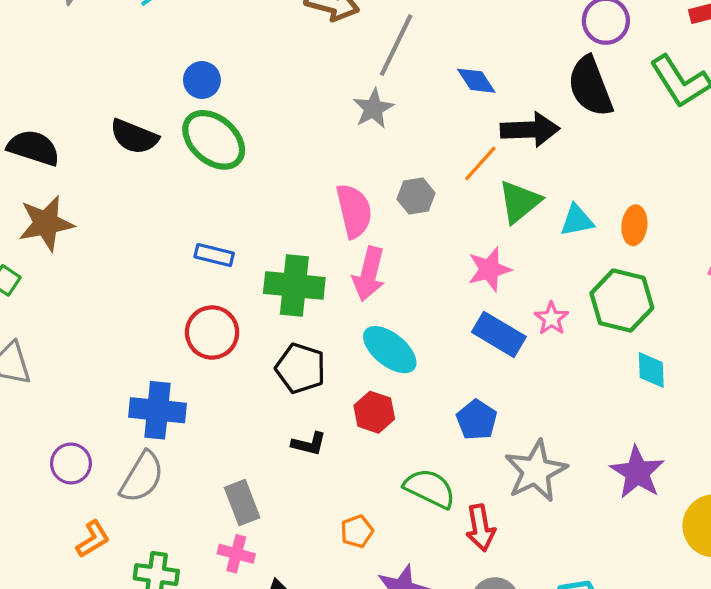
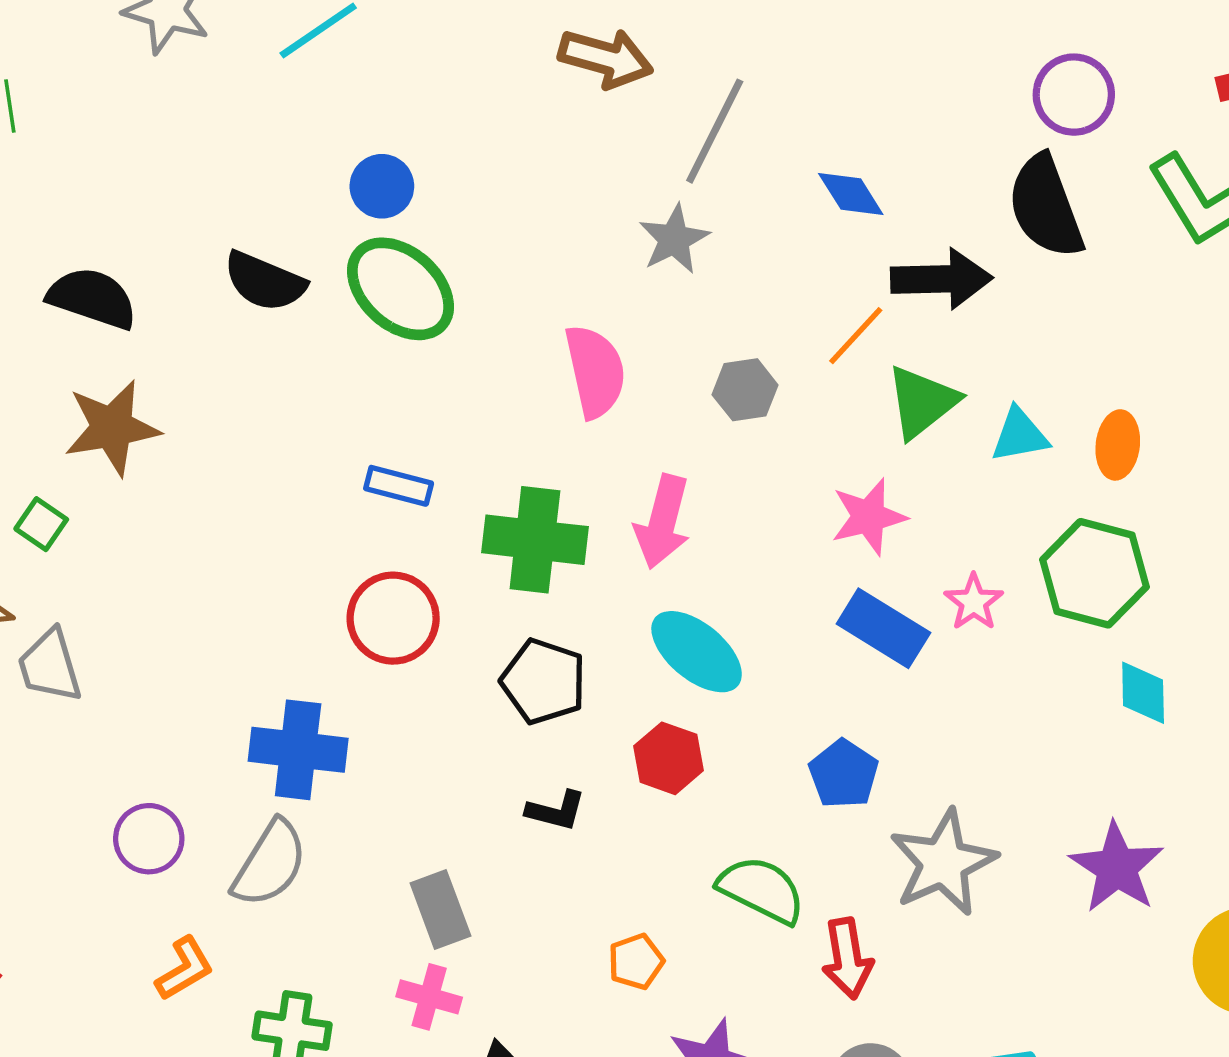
pink semicircle: (354, 211) -> (595, 371), moved

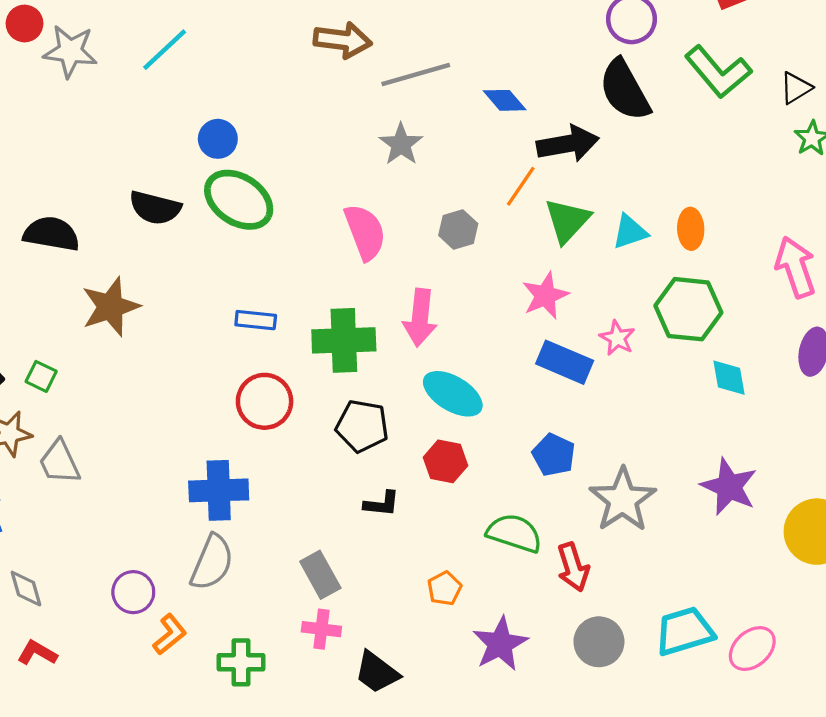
gray line: (715, 131) -> (416, 74), turned 56
brown star: (112, 428) -> (110, 307), moved
purple circle: (149, 839) -> (133, 592), moved

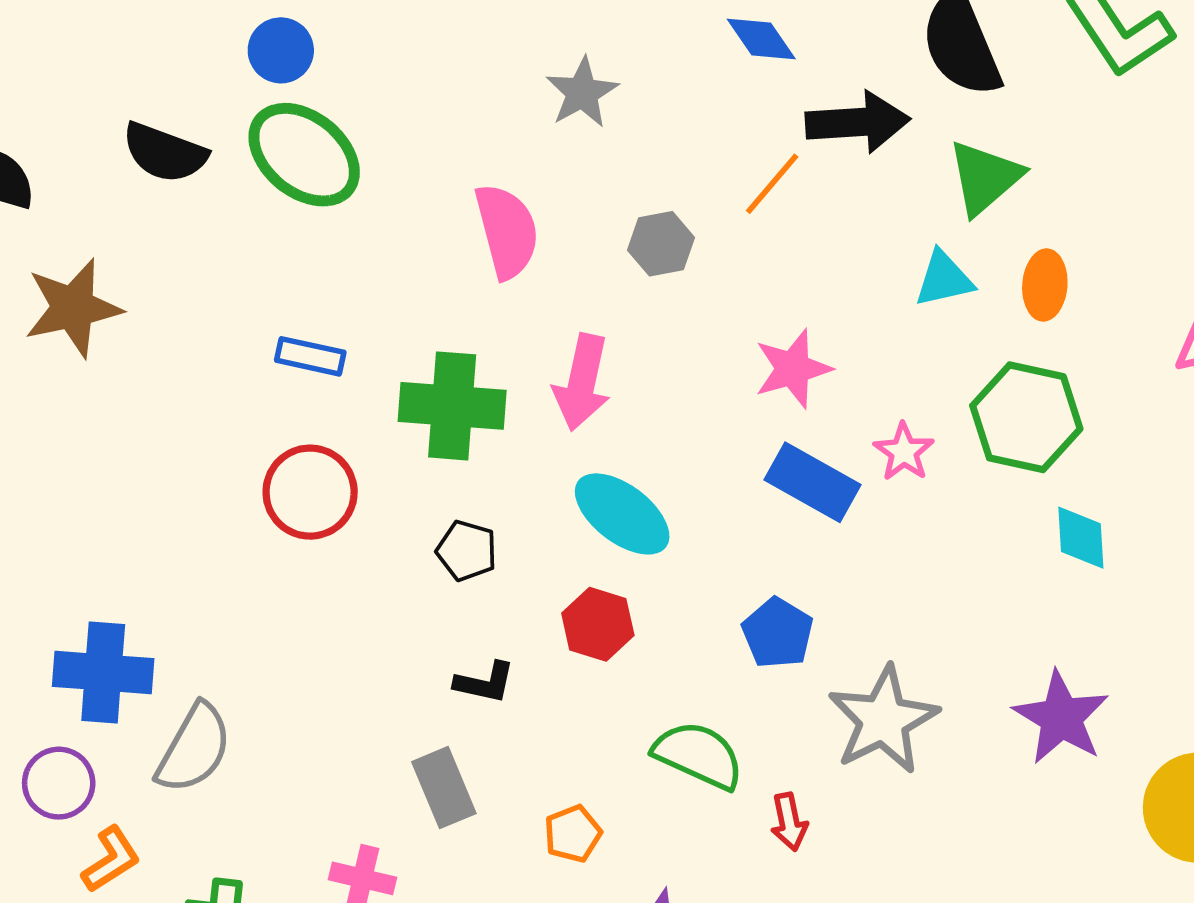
green triangle: (567, 221) -> (985, 178), moved
black pentagon: (362, 426) -> (467, 551), size x0.7
blue cross: (219, 490) -> (103, 672), moved
red arrow: (573, 567) -> (789, 822), size x0.7
gray rectangle: (320, 575) -> (444, 788), moved

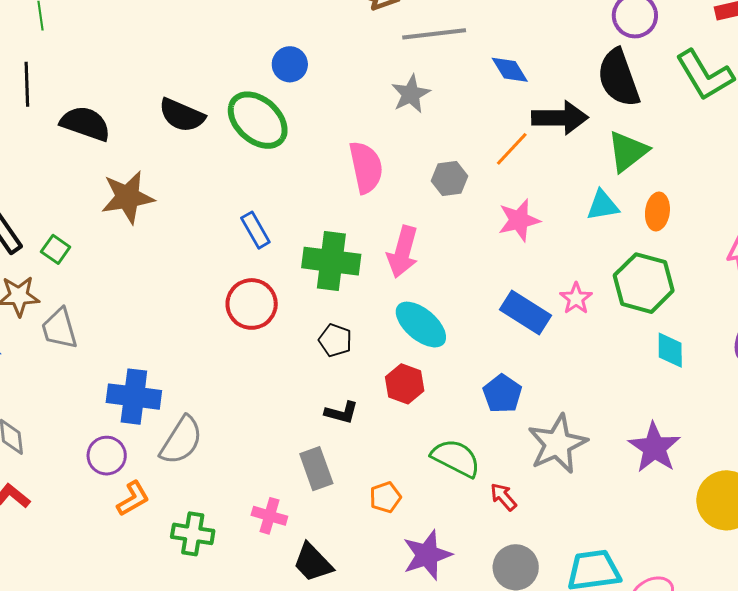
blue circle: (281, 50) -> (290, 64), moved
blue rectangle: (310, 356) -> (255, 230), turned 45
pink star: (793, 369) -> (519, 220), moved
red arrow: (789, 822) -> (503, 497), turned 148

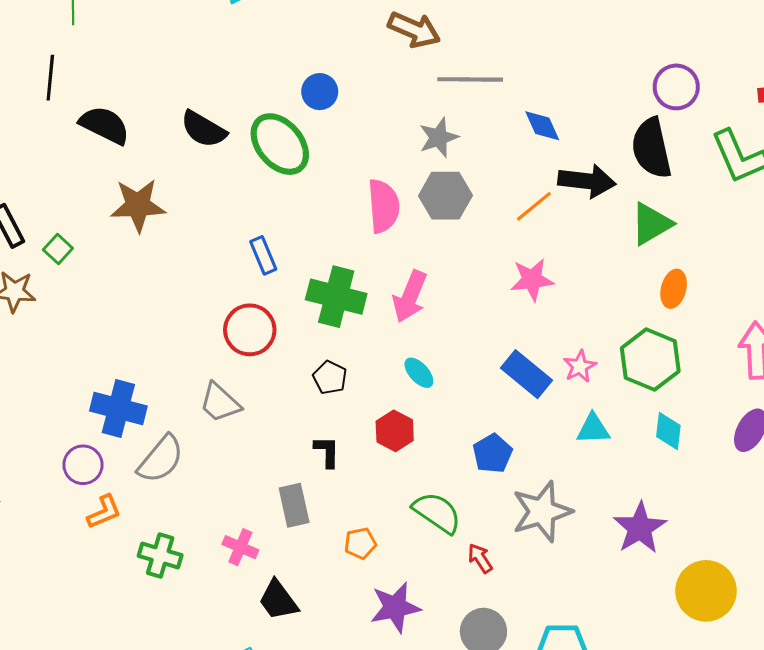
gray hexagon: (450, 179) -> (445, 196), moved, size x1.4
cyan triangle: (603, 205) -> (593, 429), moved
cyan ellipse: (421, 325) -> (419, 373), size x0.6
gray trapezoid: (59, 329) -> (220, 403), moved, turned -39
black L-shape: (341, 413) -> (327, 452), turned -112

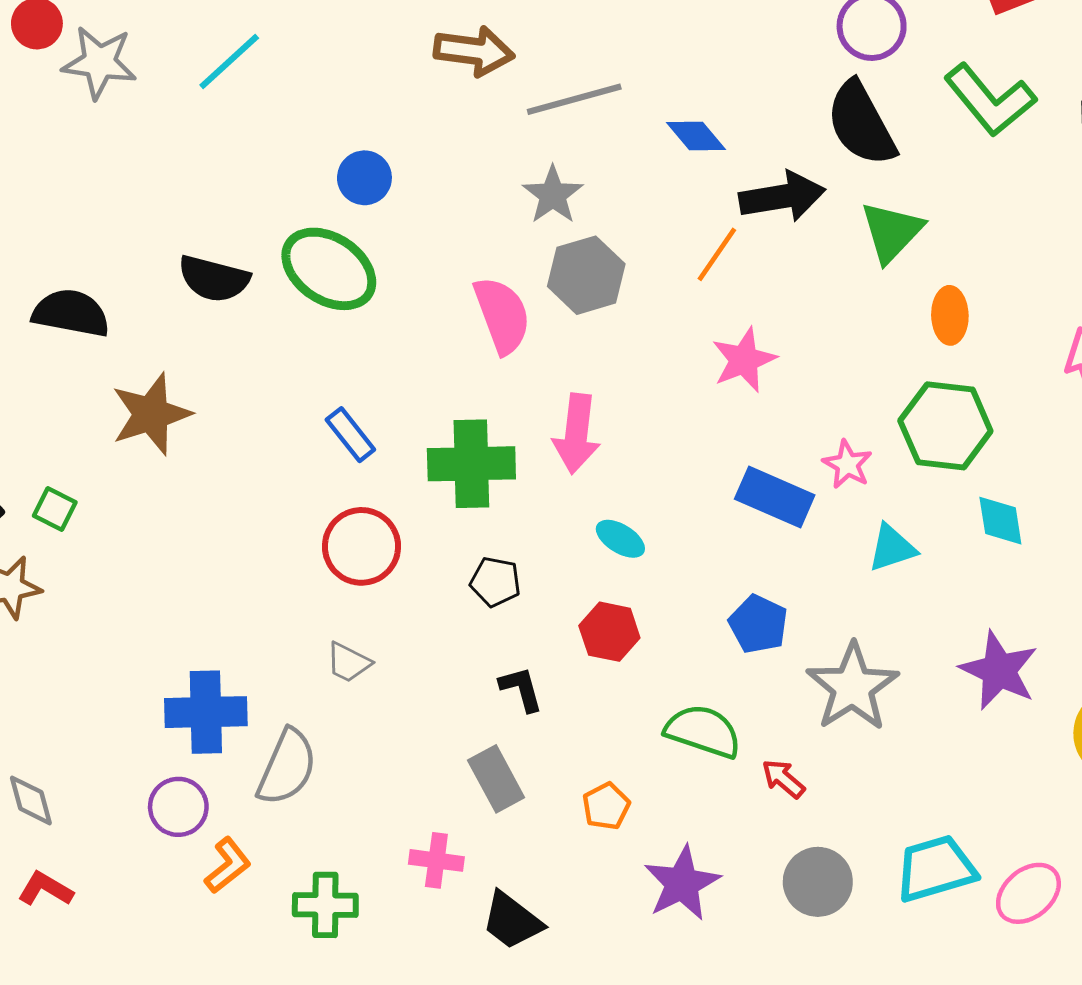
gray trapezoid: (220, 403) -> (349, 662), size x0.7

